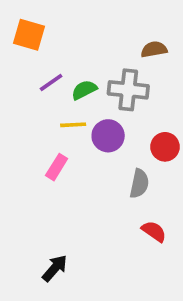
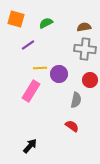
green semicircle: (84, 90) -> (46, 23), moved
gray cross: (128, 90) -> (85, 49), moved
pink rectangle: (57, 167) -> (31, 91), size x1.5
red semicircle: (154, 231) -> (72, 126), moved

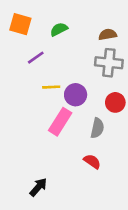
pink rectangle: (31, 91) -> (60, 122), moved

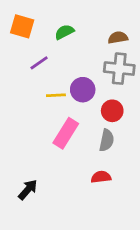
purple circle: (76, 95) -> (83, 90), moved
red circle: (115, 102) -> (112, 111), moved
red semicircle: (92, 161) -> (101, 177), turned -42
black arrow: (38, 187) -> (28, 190), moved

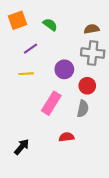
orange square: (22, 26) -> (17, 20), turned -36
green semicircle: (64, 32) -> (50, 25), turned 64
yellow line: (56, 95) -> (26, 74), moved
red semicircle: (101, 177) -> (67, 137), moved

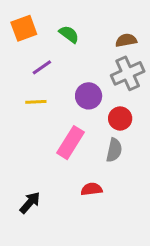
gray cross: (93, 53) -> (128, 73), turned -30

